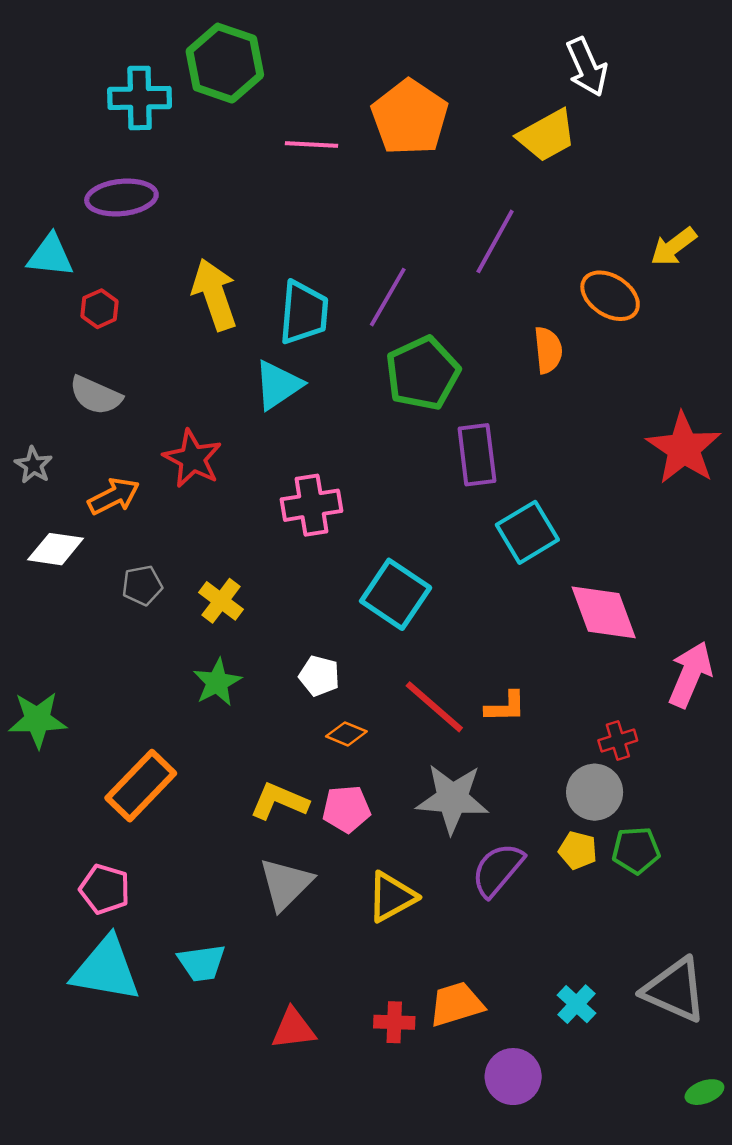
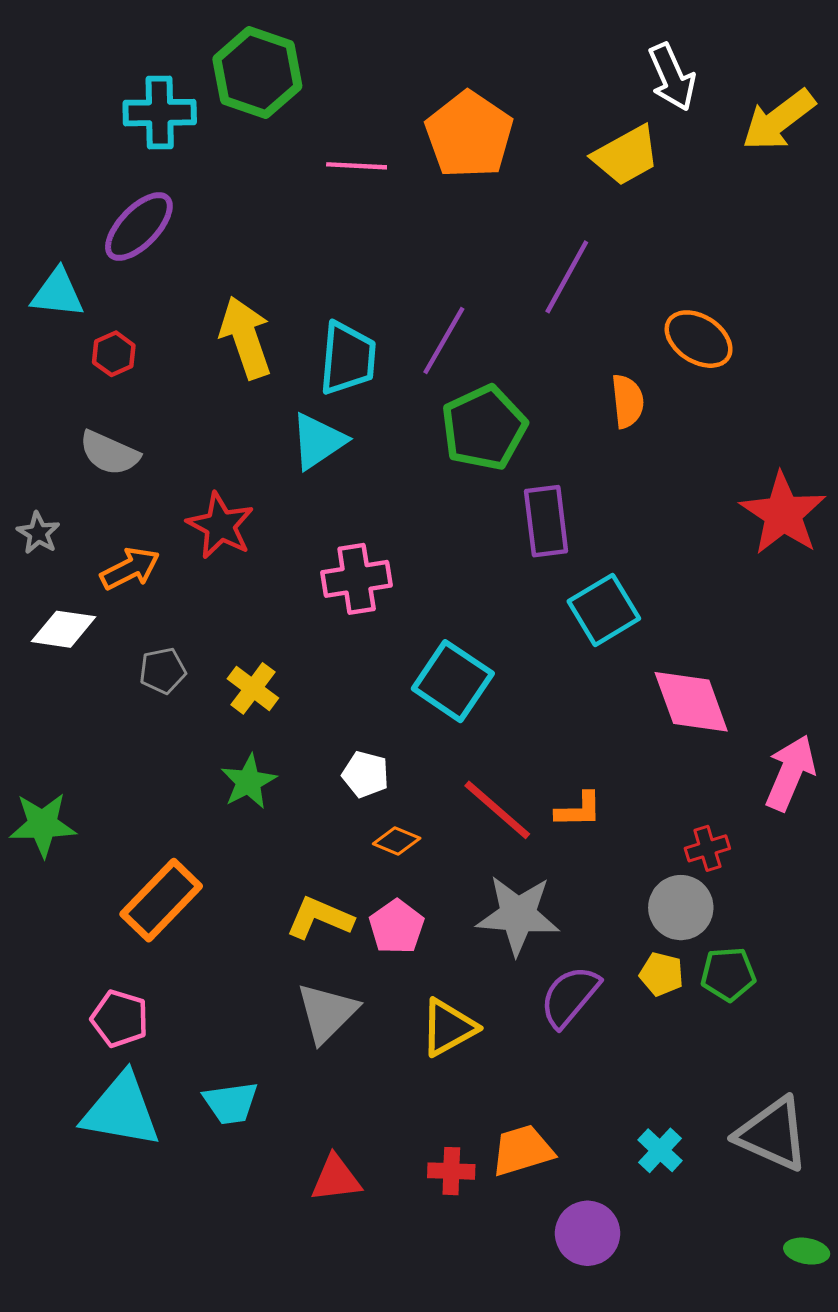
purple ellipse: (121, 198) -> (139, 227), turned -40
yellow arrow: (673, 247) -> (779, 120), moved, size x1.4
pink pentagon: (346, 809) -> (397, 927), turned -30
green ellipse: (704, 1092) -> (807, 1251), turned 30

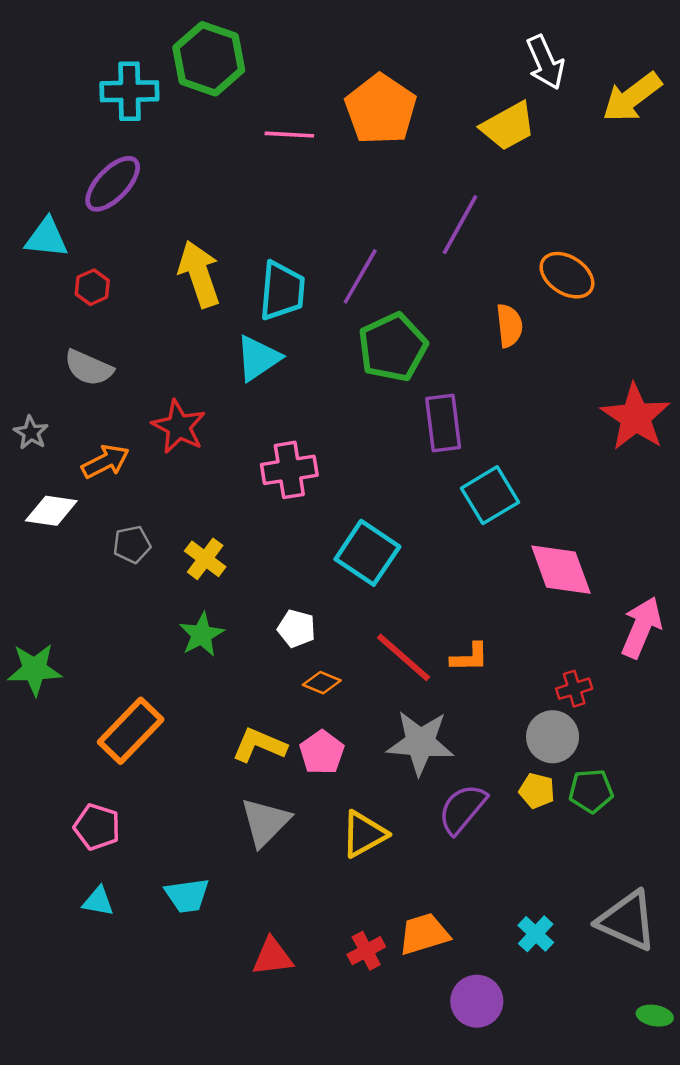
cyan triangle: (121, 1110) -> (98, 901), size x0.5
red cross: (451, 1171) -> (366, 951), turned -30

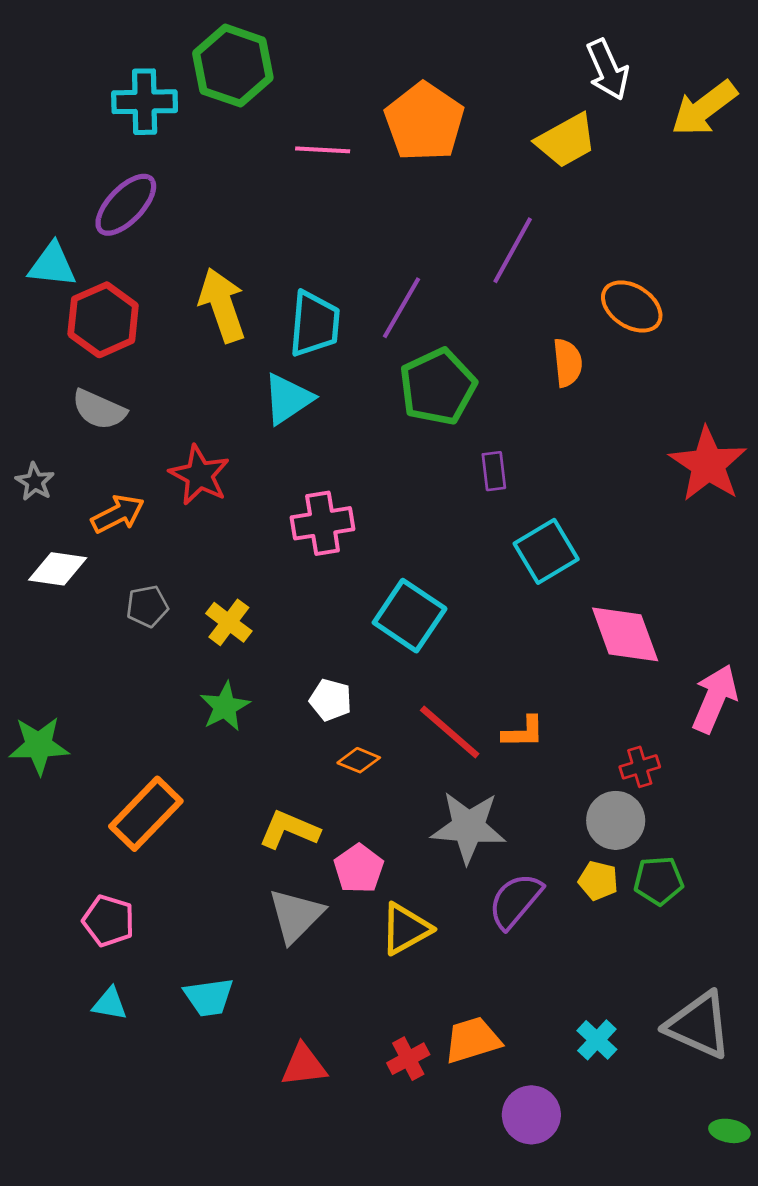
red hexagon: (92, 287) -> (103, 320), size x1.8
purple rectangle: (443, 423) -> (494, 471), size x0.6
pink pentagon: (322, 752) -> (359, 869), moved

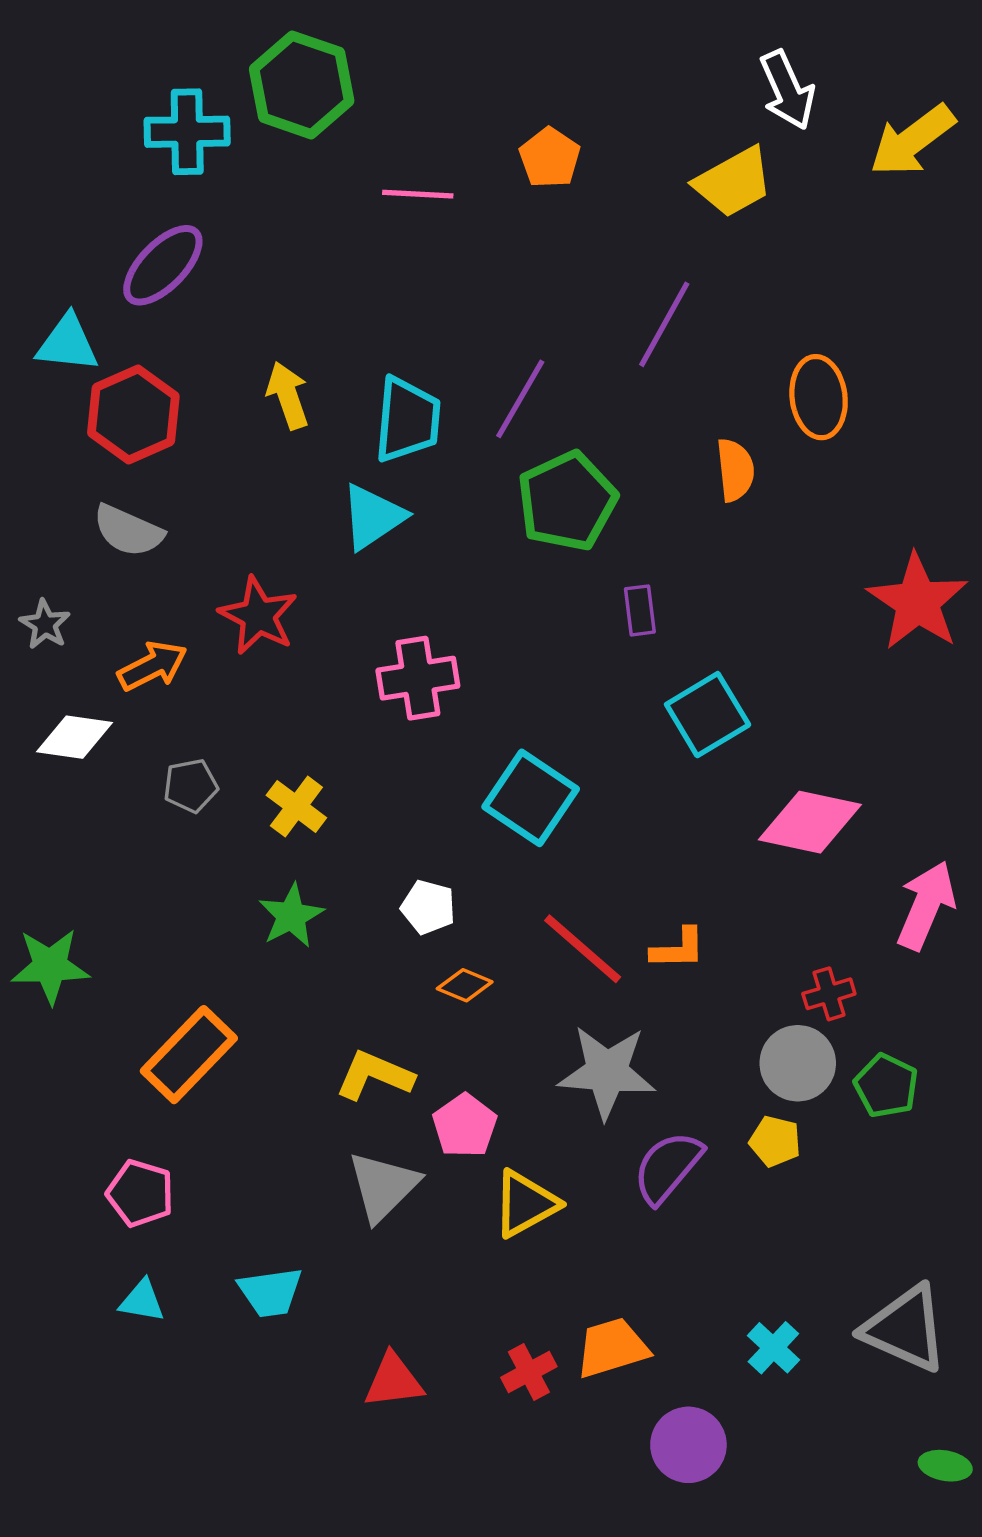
orange pentagon: (424, 122) -> (550, 158), size x0.6
yellow arrow: (222, 305) -> (288, 395), size x0.7
orange ellipse: (632, 306) -> (819, 397), turned 50
pink diamond: (625, 634) -> (810, 822), turned -58
green pentagon: (658, 881) -> (886, 1086), moved, turned 30

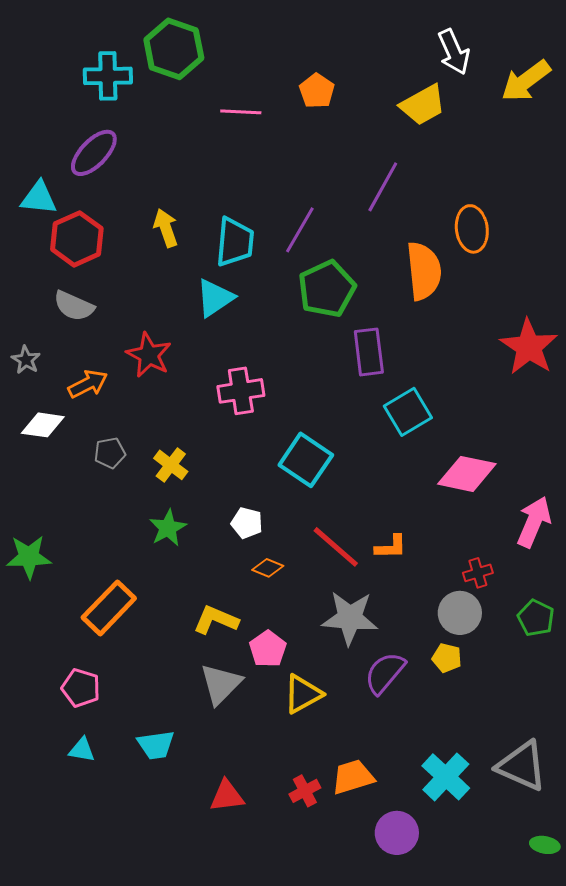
orange semicircle: (735, 470) -> (424, 271), size x1.6
purple rectangle: (640, 610) -> (369, 352), size x1.6
green pentagon: (886, 1086) -> (536, 618), moved
cyan cross: (773, 1348) -> (446, 777), size x1.6

